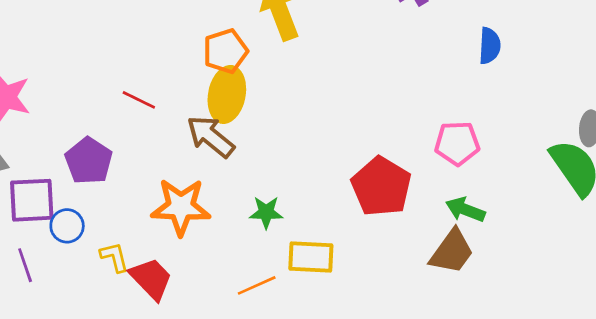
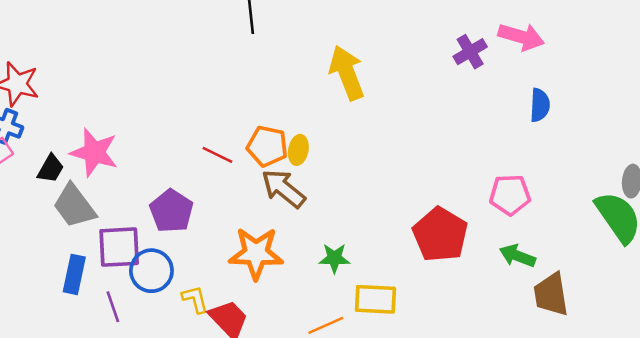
orange pentagon: (226, 51) -> (267, 146), moved, turned 30
yellow ellipse: (227, 94) -> (298, 150), size x0.6
blue circle: (67, 226) -> (151, 271), size x1.4
brown trapezoid: (452, 252) -> (551, 294), moved, turned 135

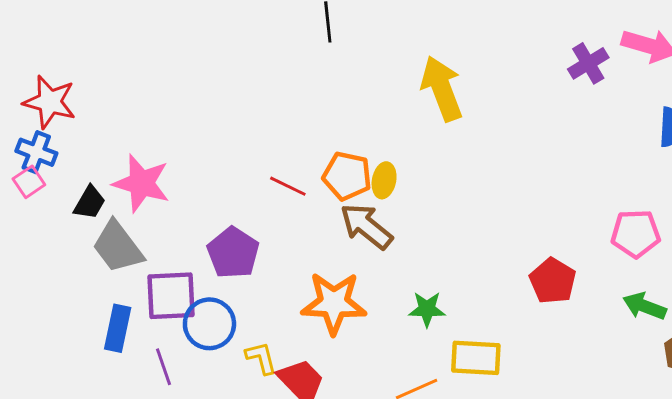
red pentagon: (440, 235) -> (553, 281), size x0.7

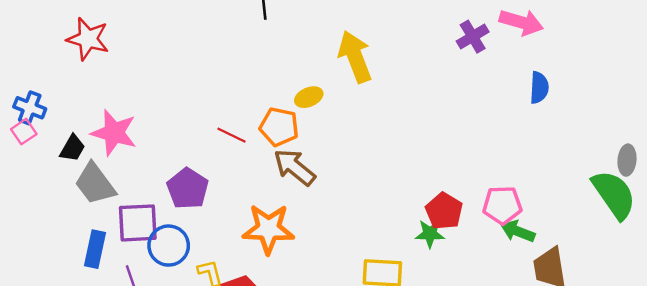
red star: (50, 102) -> (88, 39), moved
yellow ellipse: (384, 180) -> (309, 97), moved, turned 56
pink pentagon: (636, 234) -> (502, 205), moved
green star: (427, 309) -> (430, 234), moved

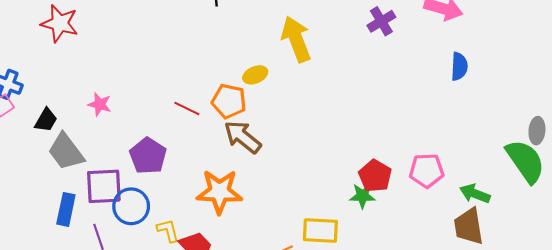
purple cross: (473, 37) -> (381, 21), moved
pink star: (114, 133) -> (100, 104), moved, size x0.6
green arrow: (518, 231) -> (475, 194), moved

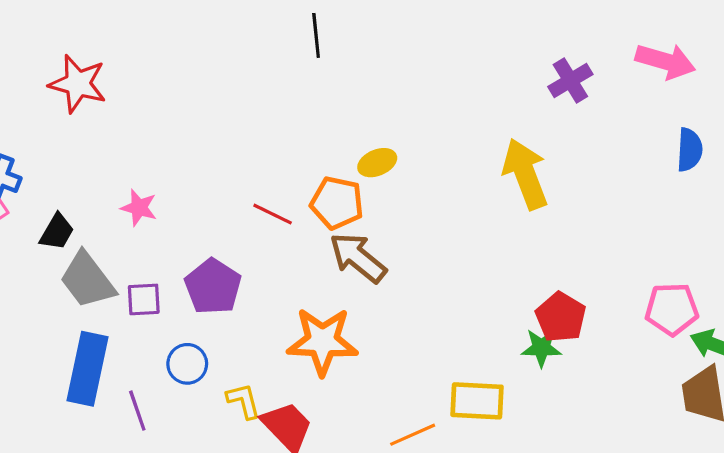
yellow arrow: (296, 39) -> (525, 174), moved
pink pentagon: (427, 171) -> (672, 309), moved
purple square: (104, 186) -> (144, 299), moved, size x0.6
blue circle: (131, 206) -> (187, 364), size x0.7
blue rectangle: (66, 209) -> (87, 369), size x1.4

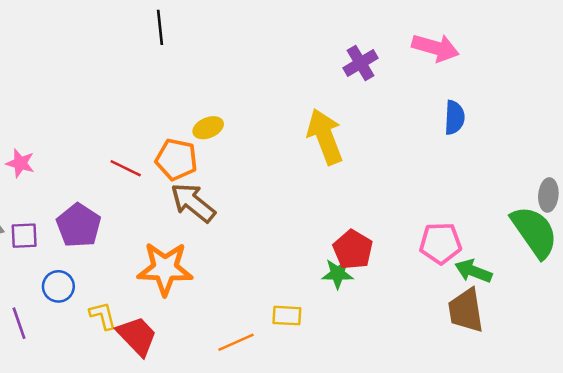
yellow rectangle: (477, 401) -> (287, 316), size x0.7

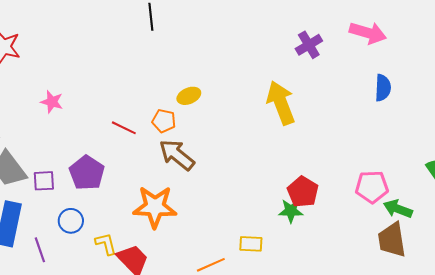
orange pentagon: (176, 159) -> (164, 121), size x0.7
pink star: (20, 163) -> (52, 102), moved

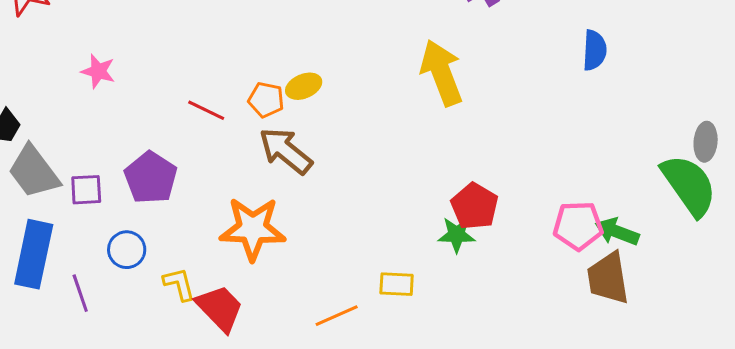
yellow ellipse: (189, 96) -> (304, 86), moved
pink pentagon: (372, 187) -> (578, 226), moved

